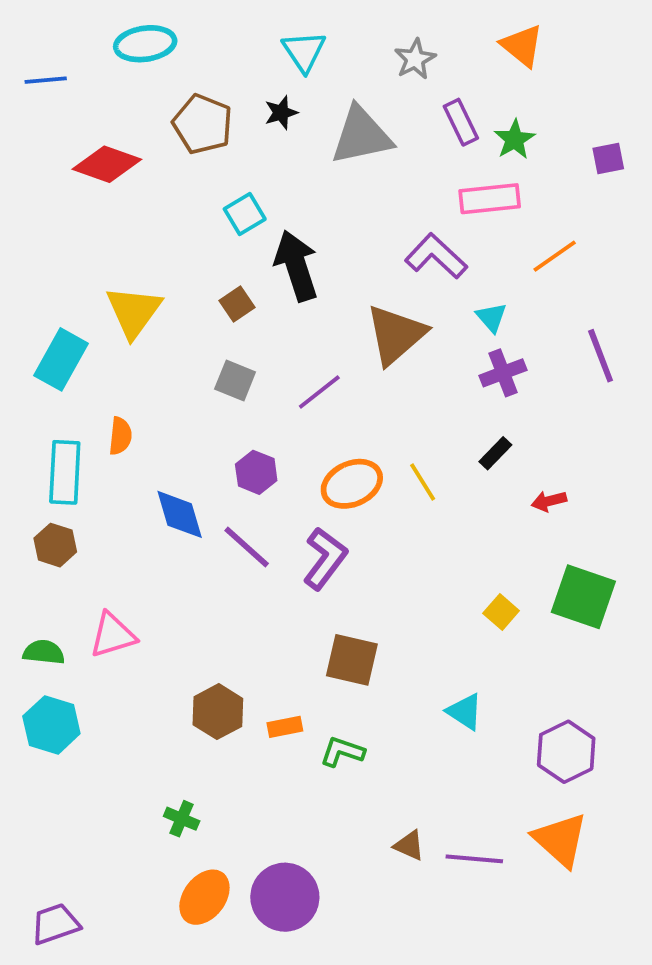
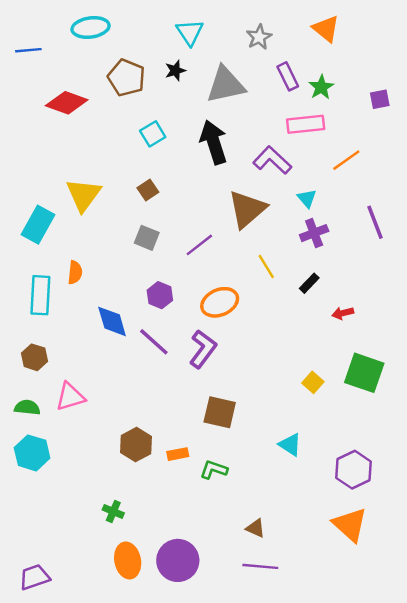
black arrow: (296, 266) -> (214, 142), moved
yellow line: (423, 482) -> (266, 266), moved
brown hexagon: (55, 545) -> (34, 357), moved
purple line: (474, 859) -> (260, 566), moved
orange ellipse: (204, 897) -> (128, 560), turned -48

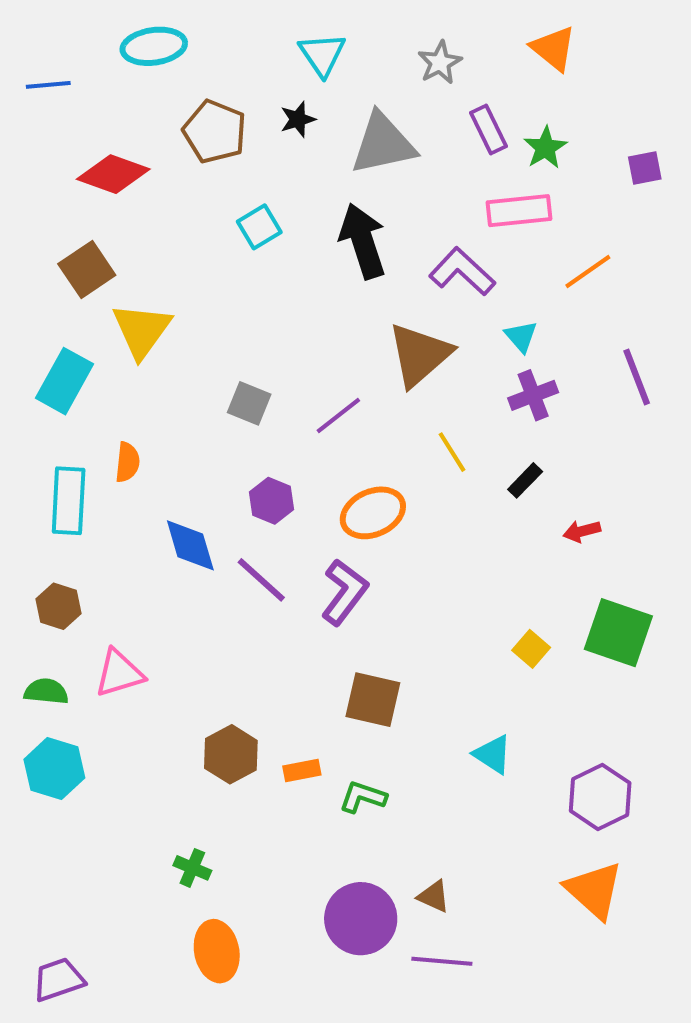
brown square: (148, 190) -> (87, 269), moved, size x1.5
purple circle: (178, 560) -> (361, 919), moved

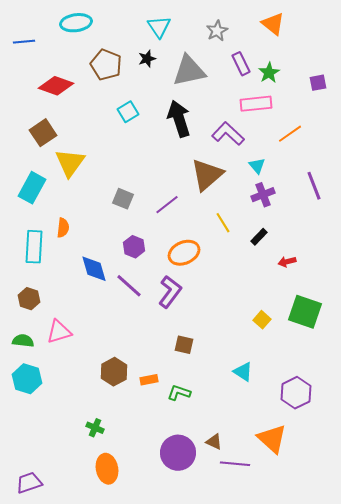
brown square: (373, 700) -> (184, 345), size x0.7
orange triangle: (594, 890) -> (272, 439), moved
purple line: (442, 961) -> (235, 464), moved

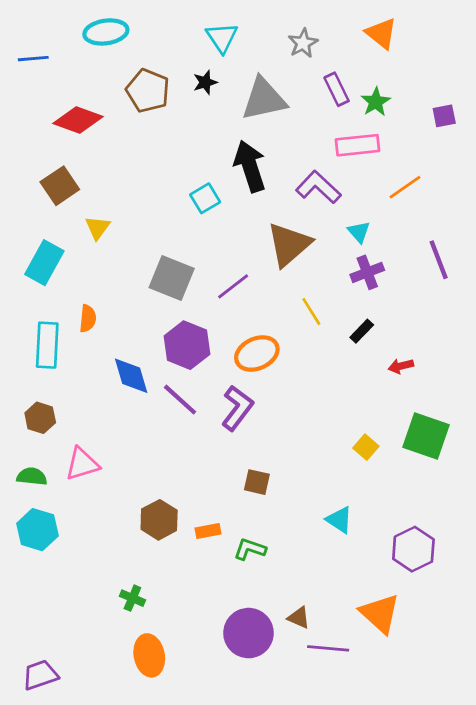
cyan square: (128, 112) -> (205, 198), moved
yellow triangle: (70, 163) -> (98, 228), size x0.6
gray square: (123, 199) -> (172, 278), size x1.5
purple hexagon: (134, 247) -> (187, 345), size x1.5

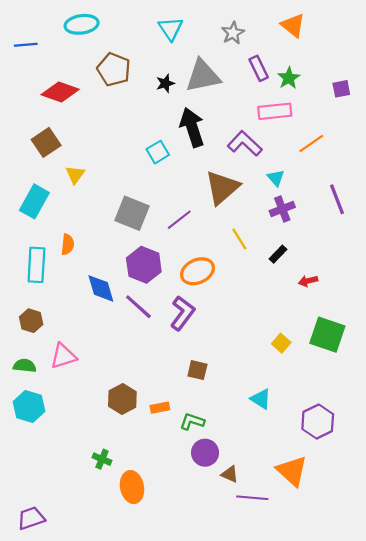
black star: (205, 82) -> (165, 83), moved
purple circle: (248, 633) -> (205, 453), moved, size x0.7
orange ellipse: (149, 655) -> (132, 487), moved

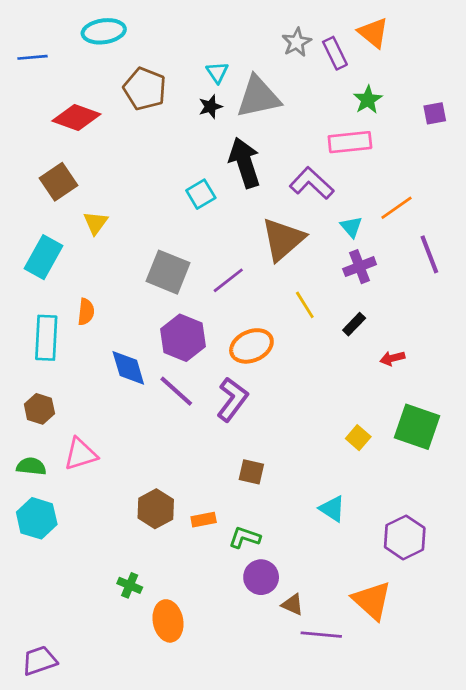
cyan triangle: (171, 29) -> (217, 72), moved, size x0.7
purple rectangle: (259, 68) -> (335, 53), moved
orange line: (311, 144) -> (396, 208), moved

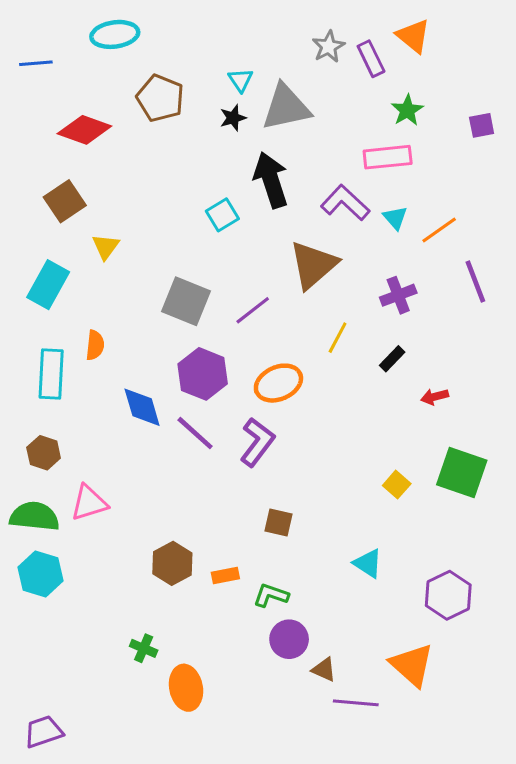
cyan triangle: (351, 227) -> (395, 218), moved
yellow line: (305, 305) -> (338, 338), turned 60
green semicircle: (31, 466) -> (34, 516), size x1.5

